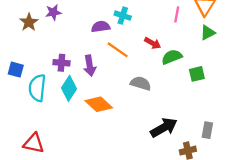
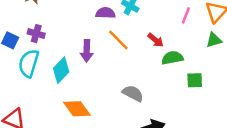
purple cross: (61, 63) -> (36, 34), moved
gray semicircle: (141, 83) -> (133, 93), moved
orange diamond: (99, 104) -> (77, 109), moved

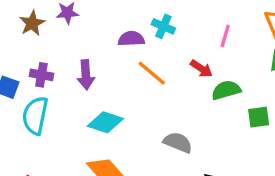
pink line: (186, 15) -> (225, 36), moved
purple arrow: (87, 51) -> (86, 75), moved
cyan diamond: (61, 70) -> (105, 122), moved, turned 70

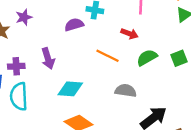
orange line: (152, 73) -> (107, 56), moved
green semicircle: (226, 90) -> (147, 58), moved

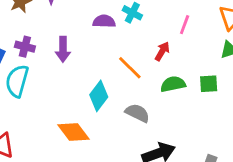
red arrow: (129, 34) -> (162, 51), turned -98
green square: (179, 58) -> (209, 84), moved
cyan diamond: (70, 89) -> (99, 96), moved, turned -75

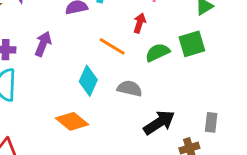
purple arrow: (63, 49) -> (43, 44), turned -145
green square: (209, 84) -> (192, 44), size x1.4

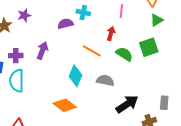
green semicircle: (158, 52) -> (124, 54), turned 60

